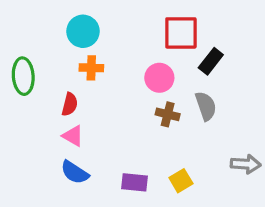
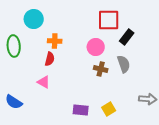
cyan circle: (83, 31) -> (34, 19), moved
red semicircle: (70, 104) -> (50, 59), moved
blue semicircle: (75, 172) -> (14, 102), moved

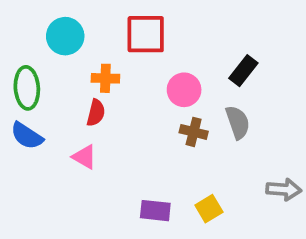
red square: (109, 20) -> (146, 34), moved
blue semicircle: (14, 102) -> (27, 136), moved

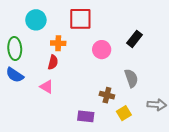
gray semicircle: (238, 122) -> (131, 78), moved
brown cross: (194, 132) -> (107, 95), moved
yellow square: (209, 209) -> (124, 113), moved

